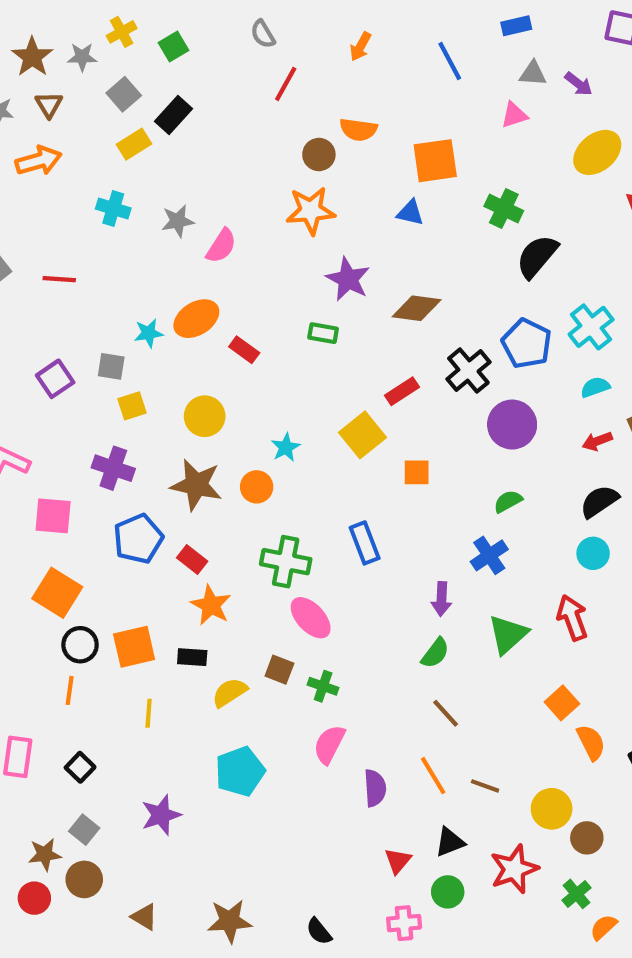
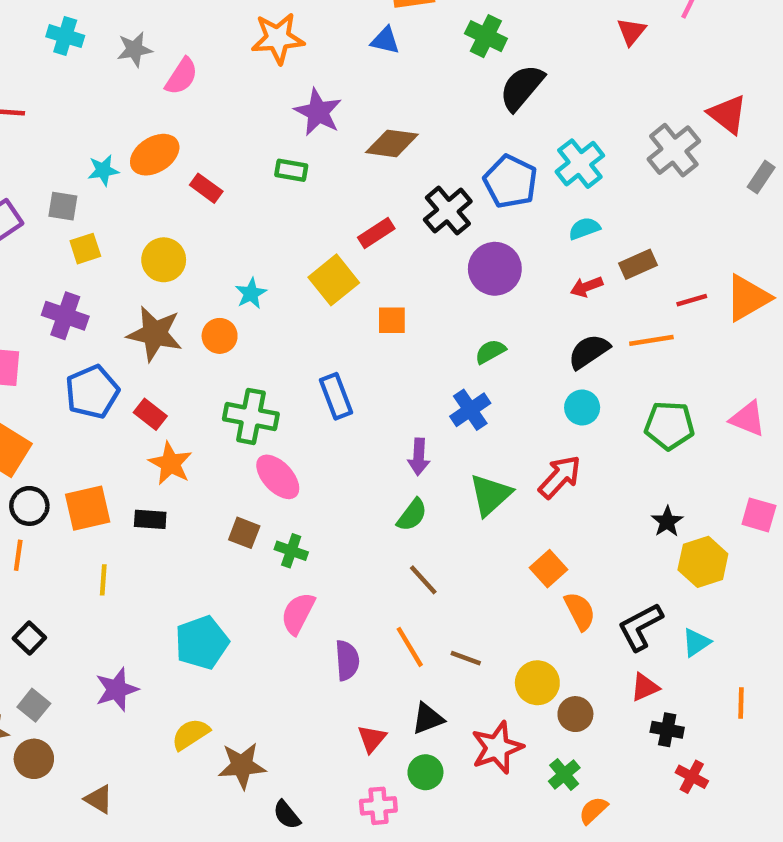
red arrow: (572, 618) -> (560, 477), turned 63
yellow semicircle: (230, 692) -> (191, 734), moved
brown star: (230, 921) -> (242, 766), moved

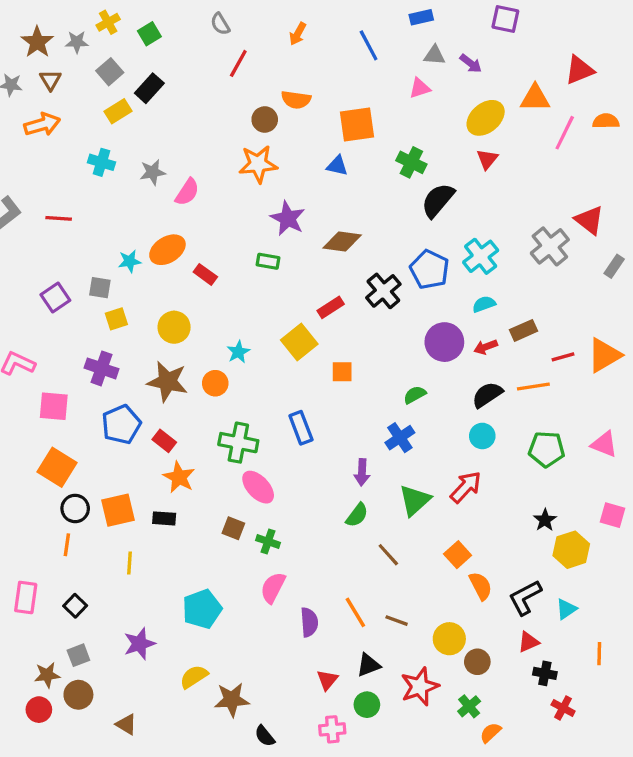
red triangle: (631, 32) -> (487, 159), moved
purple circle: (495, 269) -> (444, 342), moved
brown line: (423, 580) -> (388, 555), moved
gray square: (34, 705) -> (78, 655), turned 30

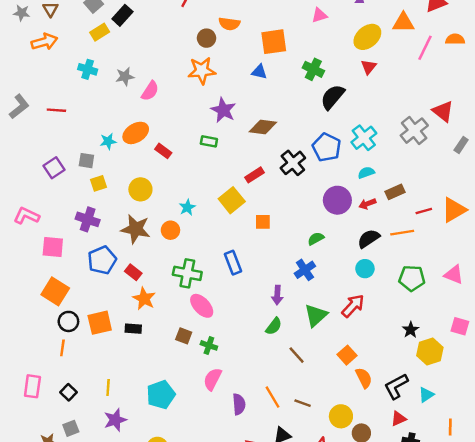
yellow line: (130, 563) -> (108, 387), moved

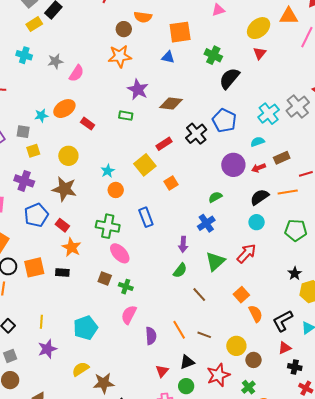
cyan cross: (364, 138) -> (269, 114), moved
orange square: (263, 222) -> (171, 183), turned -32
orange circle: (170, 230) -> (116, 190), moved

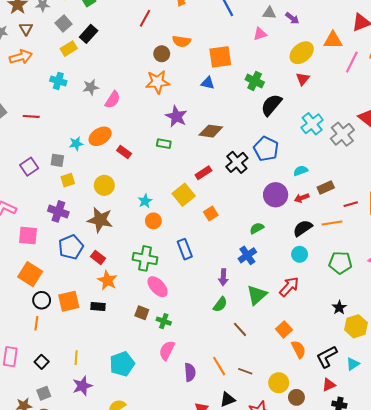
cyan cross: (269, 114) -> (312, 124), moved

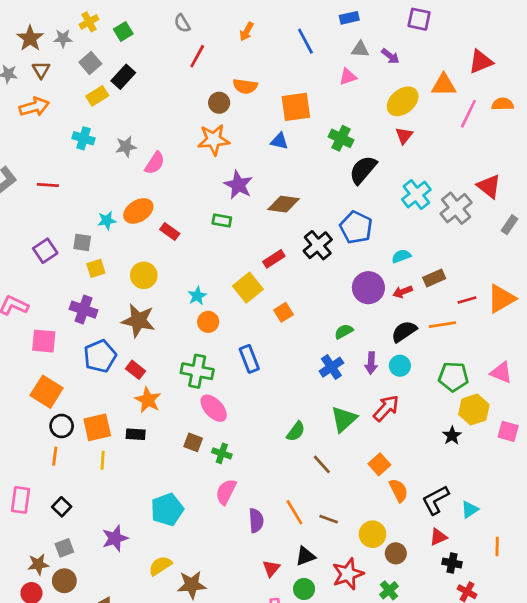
purple arrow: (223, 277) -> (371, 363), moved
yellow hexagon: (356, 326) -> (474, 410), moved
yellow line: (76, 358) -> (103, 460), moved

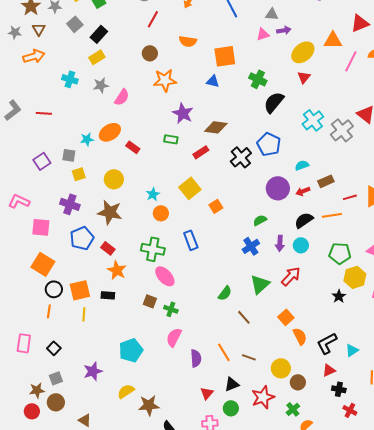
purple arrow: (390, 56) -> (284, 30), moved, turned -48
yellow rectangle: (97, 96) -> (97, 57), moved
brown circle: (219, 103) -> (150, 53), moved
red rectangle: (274, 259) -> (201, 152), moved

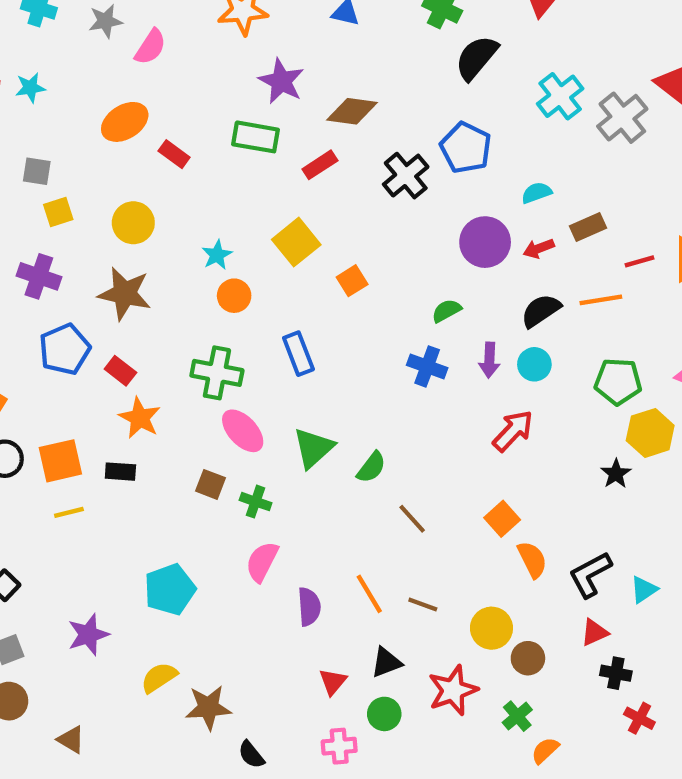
cyan star: (87, 139) -> (30, 88), moved
green rectangle: (171, 139) -> (256, 137), size x1.5
blue cross: (251, 246) -> (427, 366), turned -36
green triangle: (260, 284) -> (313, 448), moved
yellow line: (84, 314) -> (69, 512), turned 72

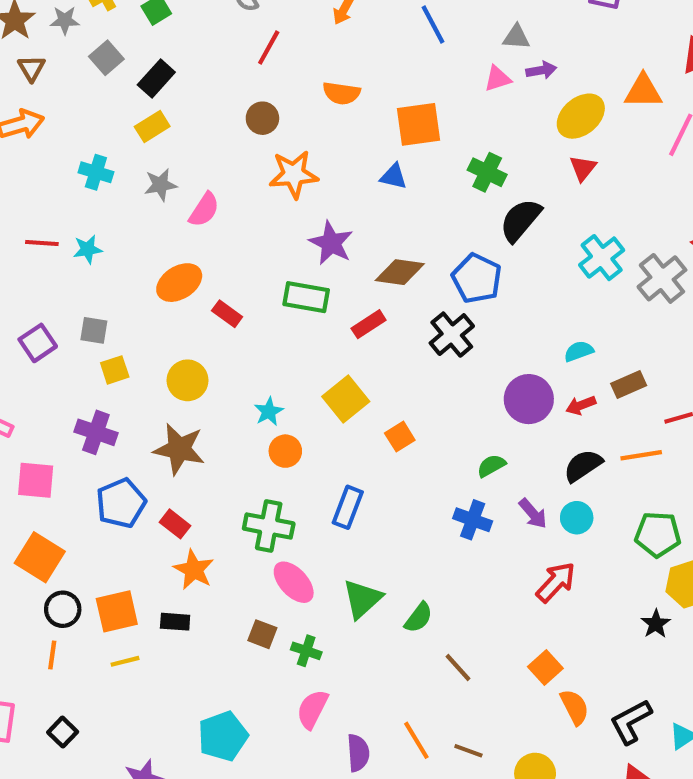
blue pentagon: (466, 148) -> (477, 278), moved
blue rectangle: (298, 354) -> (348, 507), turned 42
purple arrow: (489, 360) -> (533, 514), turned -44

